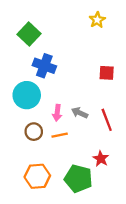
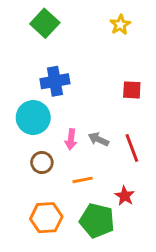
green square: (29, 34) -> (45, 23), moved
blue cross: (44, 66) -> (55, 81), turned -30
orange line: (60, 135) -> (83, 180), moved

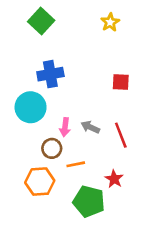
brown circle: (42, 163) -> (52, 148), moved
orange hexagon: (46, 218) -> (40, 182), moved

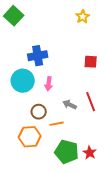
green square: (41, 21) -> (14, 16), moved
pink arrow: (65, 127) -> (49, 84), moved
gray arrow: (90, 127) -> (70, 105), moved
red star: (114, 179) -> (90, 153), moved

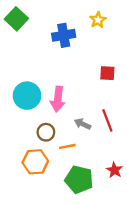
blue cross: (38, 56) -> (64, 35), moved
pink arrow: (49, 84) -> (58, 99), size x1.5
red star: (90, 153) -> (114, 170), moved

